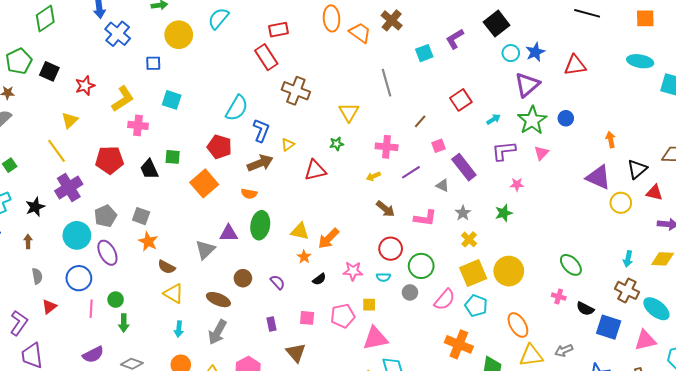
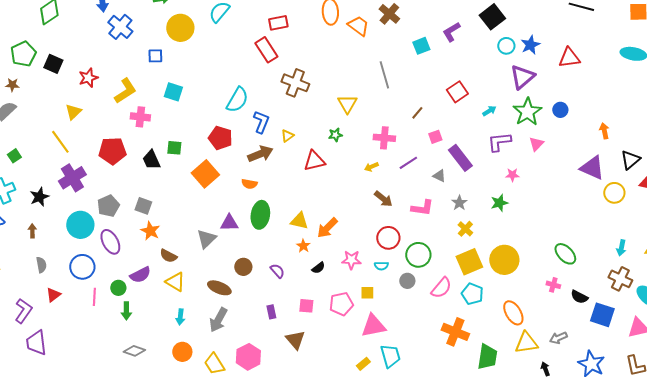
purple semicircle: (93, 355) -> (140, 275), moved

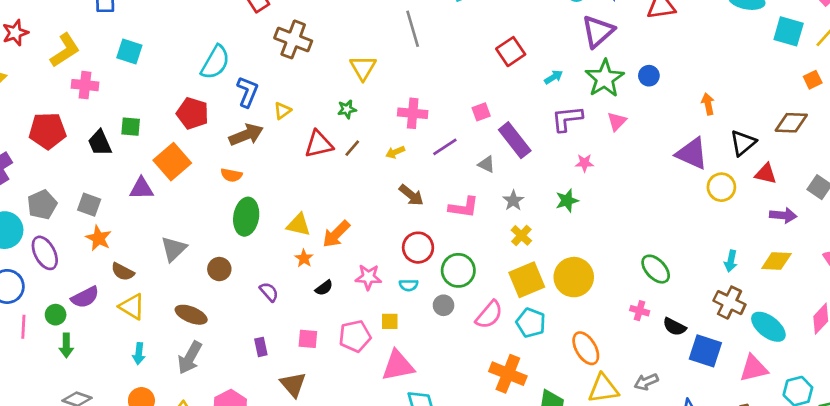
brown line: (417, 113) -> (352, 148), moved
purple triangle: (229, 223) -> (141, 188), moved
brown circle: (243, 267) -> (219, 269), moved

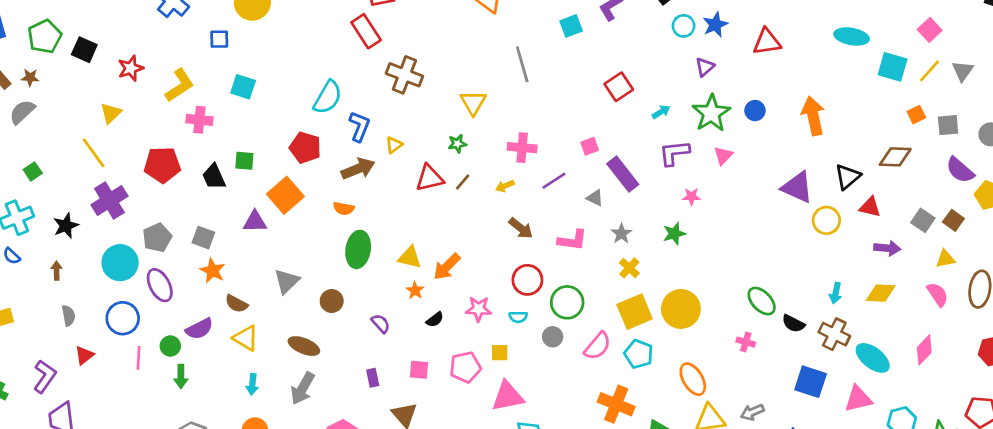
purple triangle: (598, 31) -> (705, 67), size x0.6
orange arrow: (708, 104) -> (813, 116), moved, size x1.8
black semicircle: (674, 327) -> (793, 324), moved

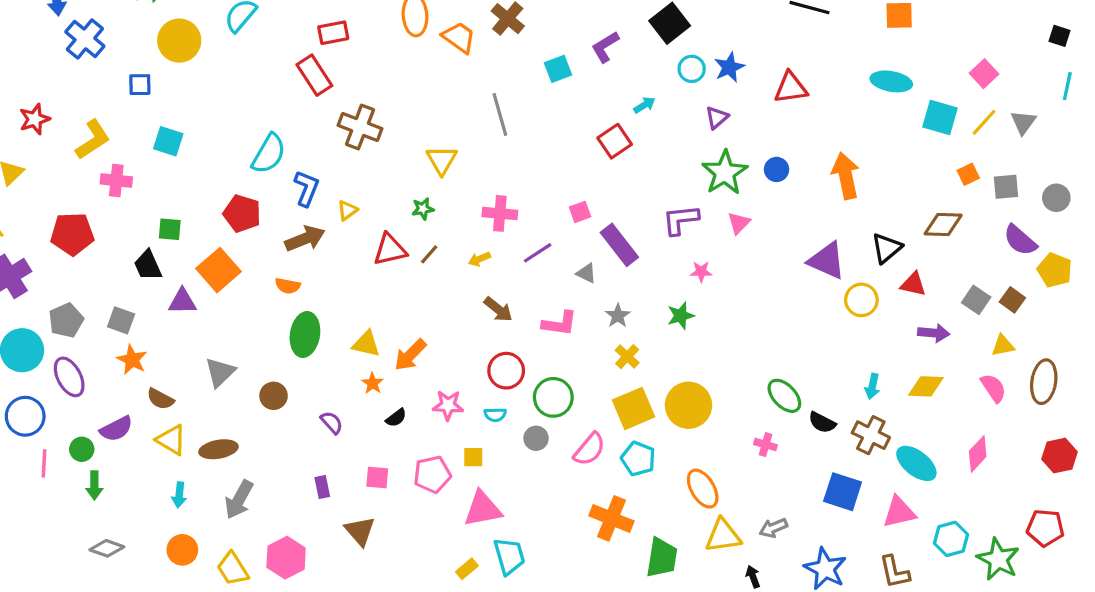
cyan arrow: (661, 112) -> (644, 105), moved
black trapezoid: (214, 177) -> (148, 265), moved
brown ellipse: (304, 346) -> (219, 449), moved, turned -32

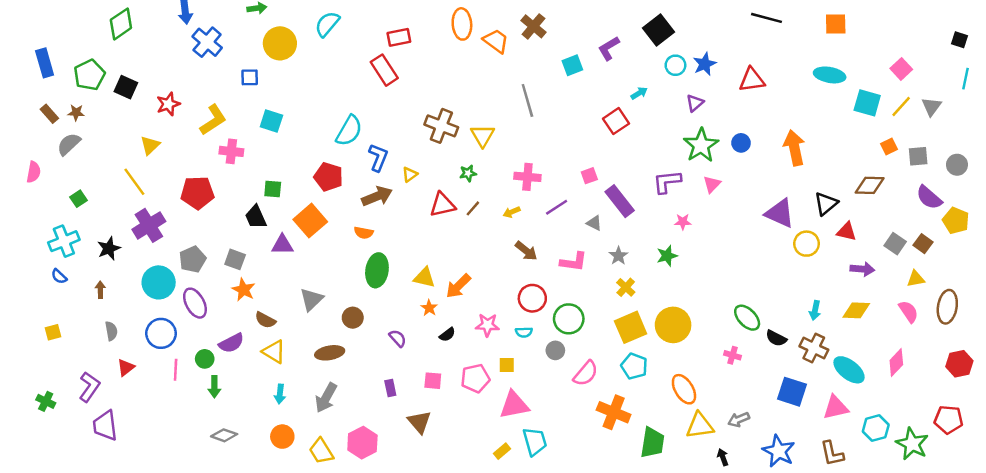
brown cross: (360, 127) -> (441, 126), moved
brown ellipse: (219, 449) -> (330, 353), moved
pink semicircle: (589, 449) -> (586, 373), moved

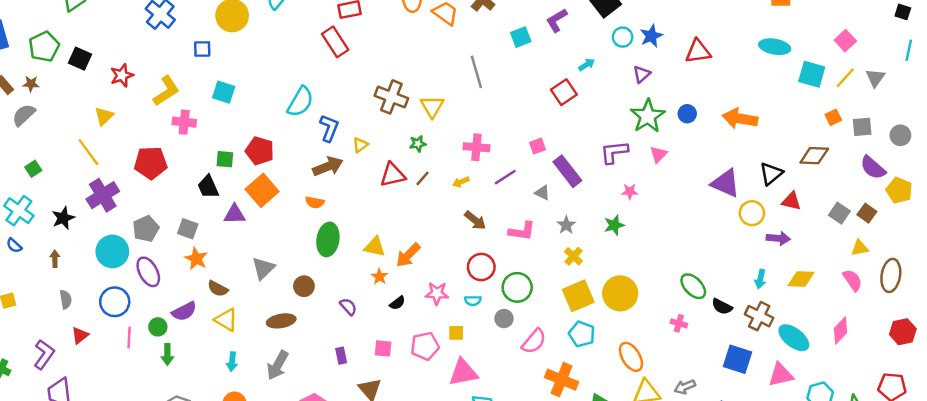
orange arrow: (794, 148) -> (740, 119), turned -68
red pentagon: (328, 177) -> (260, 151), moved
cyan cross: (64, 241) -> (19, 211), turned -32
purple arrow: (862, 269) -> (778, 238), moved

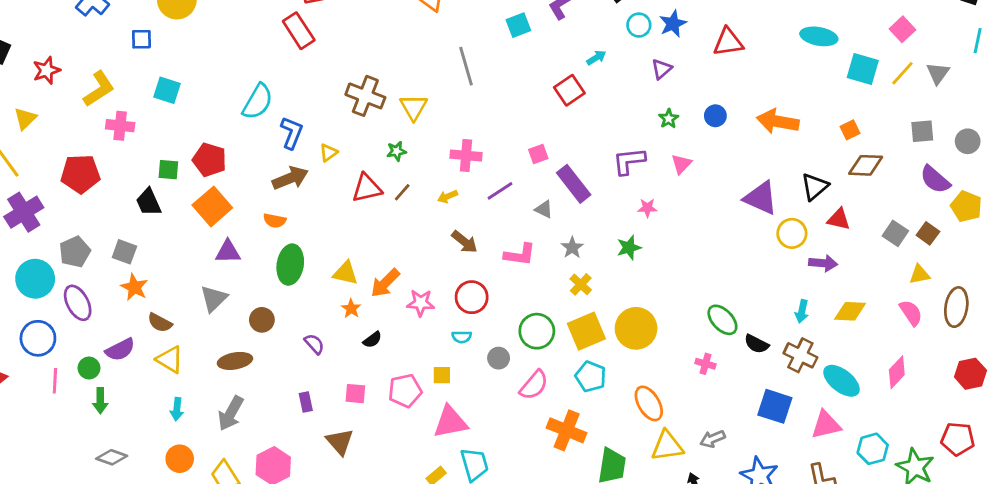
green star: (648, 116) -> (669, 119), size x0.5
orange square: (833, 117) -> (850, 130), moved
purple triangle: (234, 214) -> (228, 252), moved
green circle: (517, 287) -> (537, 331), moved
pink star: (437, 293) -> (421, 303), moved

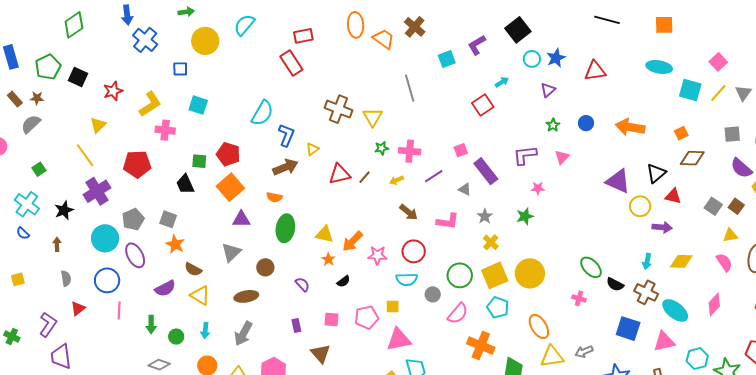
green star: (397, 151) -> (382, 148), moved
cyan semicircle: (462, 337) -> (407, 279), size x1.5
green circle: (89, 368) -> (176, 337), moved

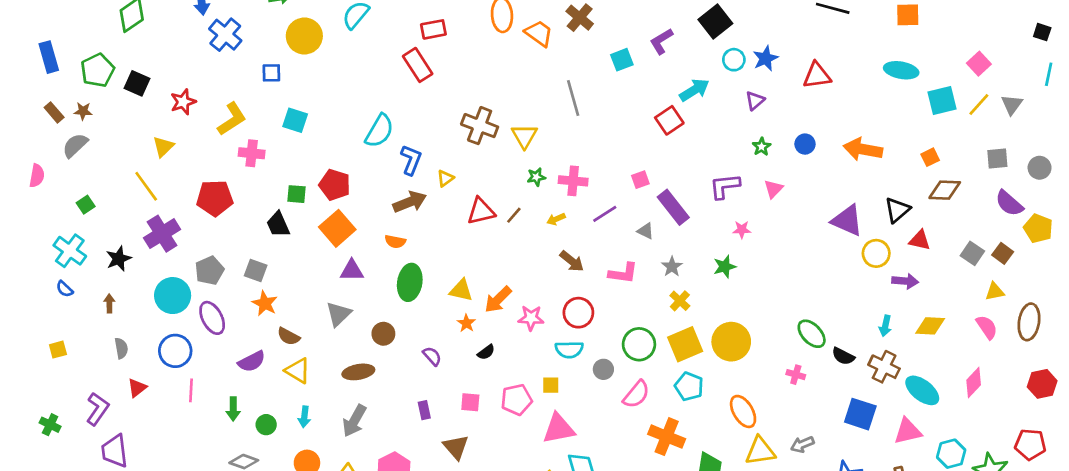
cyan arrow: (502, 82) -> (694, 90), size x1.6
cyan square: (690, 90) -> (942, 101), turned -30

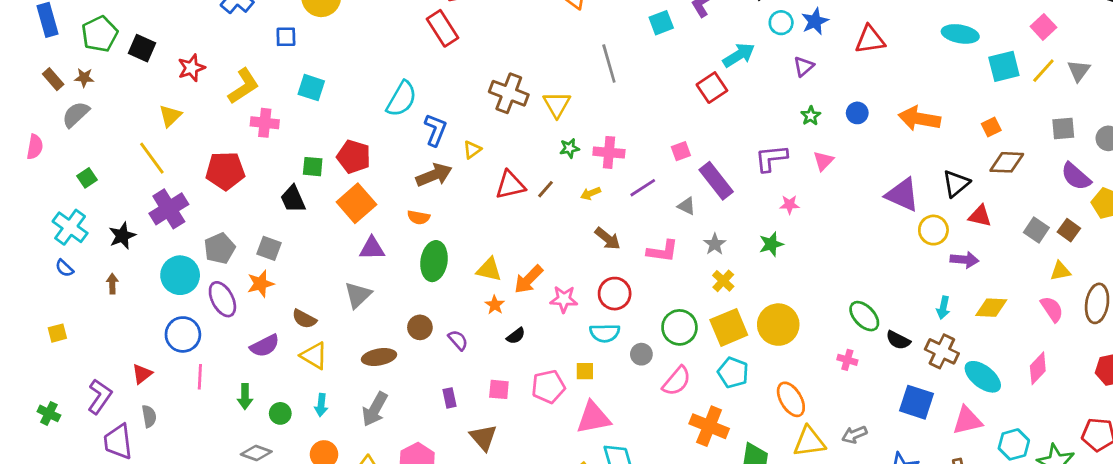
orange star: (265, 303) -> (261, 284), moved, turned 30
brown circle: (383, 334) -> (420, 327), moved
gray semicircle: (121, 348) -> (149, 416), moved

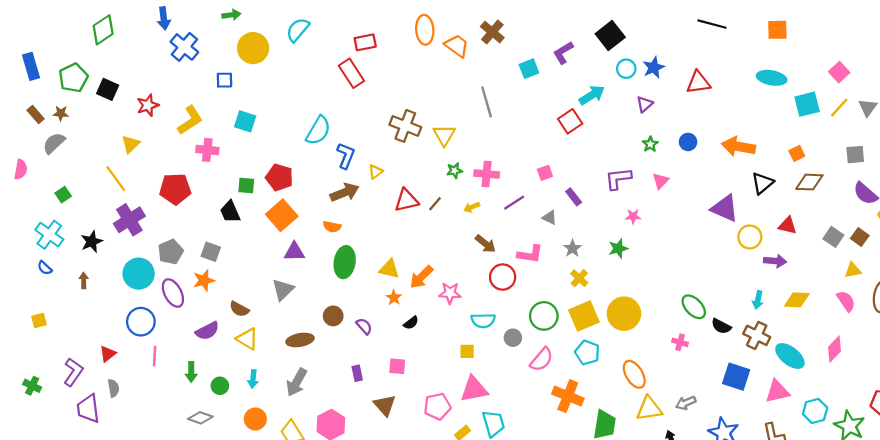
purple rectangle: (716, 181) -> (574, 197), size x0.6
black triangle: (956, 184) -> (762, 183), moved
red circle: (615, 294) -> (503, 277), moved
pink pentagon: (548, 387) -> (437, 406), moved

